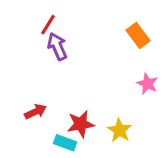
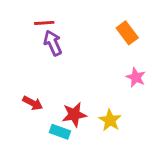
red line: (48, 25) -> (44, 23), turned 54
red arrow: (36, 112) -> (33, 103), turned 54

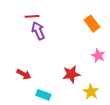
red star: (74, 115) -> (71, 74), moved
yellow star: (110, 120) -> (91, 92), moved

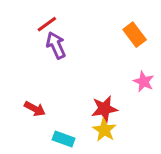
red line: (32, 16) -> (47, 24), turned -32
yellow star: (91, 92) -> (104, 130), moved

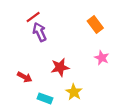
red star: (104, 109) -> (60, 67), moved

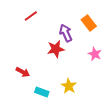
purple arrow: (40, 32) -> (66, 33), moved
red star: (60, 67) -> (56, 49), moved

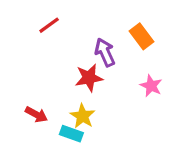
yellow star: (69, 86) -> (83, 116), moved
cyan rectangle: (42, 92) -> (71, 134), moved

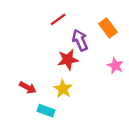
red line: (49, 25) -> (58, 19), moved
cyan rectangle: (71, 134) -> (46, 111), moved

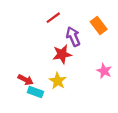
pink star: (115, 66) -> (104, 71), moved
cyan rectangle: (46, 111) -> (35, 92), moved

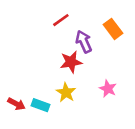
pink star: (104, 71) -> (108, 89), moved
red arrow: (25, 80) -> (16, 104), moved

